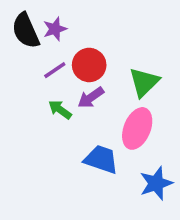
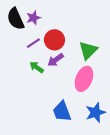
blue trapezoid: (101, 159) -> (62, 111), moved, turned -130

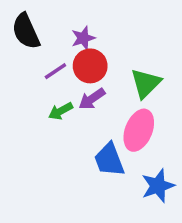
purple star: (33, 18) -> (83, 38), moved
green arrow: (37, 67) -> (61, 111), turned -64
blue trapezoid: (62, 111) -> (109, 160), moved

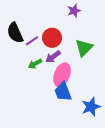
black semicircle: (26, 31) -> (15, 33), moved
purple star: (83, 38) -> (74, 11), moved
pink ellipse: (139, 130) -> (62, 75), moved

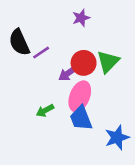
purple star: (74, 11) -> (81, 18), moved
red circle: (52, 38) -> (84, 63), moved
green arrow: (35, 64) -> (45, 111), moved

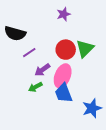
black semicircle: (19, 42) -> (15, 33), turned -50
purple line: (41, 53) -> (29, 53), moved
purple arrow: (68, 73) -> (42, 70), moved

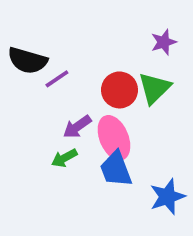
purple star: (64, 14) -> (164, 42), moved
purple line: (29, 53) -> (57, 79), moved
pink ellipse: (63, 76) -> (114, 138), turned -45

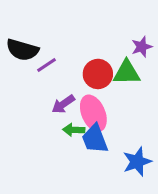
purple star: (164, 42) -> (142, 47), moved
green triangle: (154, 88) -> (127, 72), turned 44
green arrow: (64, 158) -> (74, 130), moved, turned 30

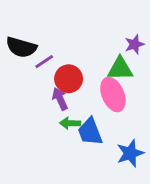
red circle: (98, 74) -> (69, 79), moved
purple arrow: (63, 104) -> (60, 99), turned 100
pink ellipse: (93, 113) -> (113, 95), moved

